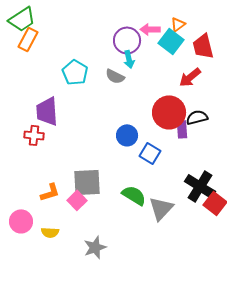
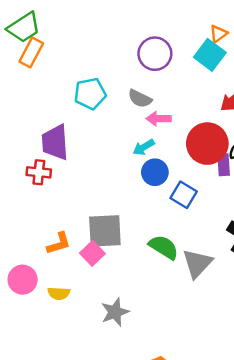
pink arrow: (150, 29) -> (159, 119), moved
cyan arrow: (129, 59) -> (144, 147), moved, turned 72
cyan pentagon: (75, 72) -> (90, 94), turned 30

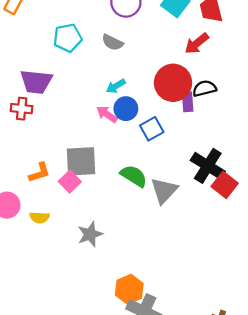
pink arrow: (159, 119) -> (107, 114), moved, turned 35
purple trapezoid: (55, 142) -> (36, 82), turned -80
blue square: (184, 195) -> (152, 129), turned 30

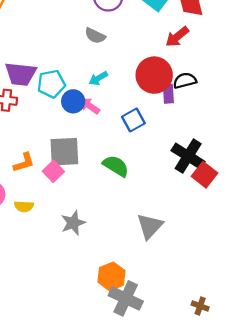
cyan pentagon: (68, 38) -> (51, 84), moved
blue circle: (126, 109) -> (73, 101), moved
gray triangle: (164, 191) -> (150, 226), moved

